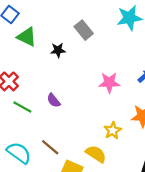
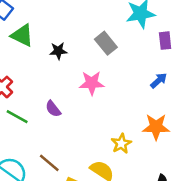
gray rectangle: (84, 30) -> (106, 43), moved
pink star: (109, 83) -> (92, 83), moved

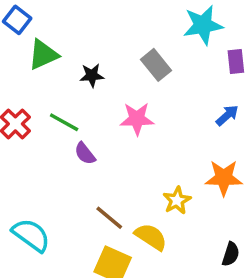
green triangle: (22, 35) -> (43, 55), turned -50
green line: (17, 117) -> (64, 122), moved
brown line: (49, 163) -> (109, 218), moved

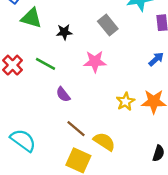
green triangle: (43, 55) -> (31, 18), turned 40
purple semicircle: (85, 153) -> (63, 94), moved
yellow star: (177, 200) -> (126, 102), moved

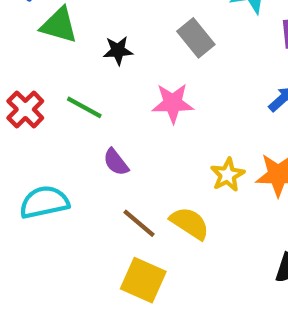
cyan semicircle: (23, 140) -> (44, 202), moved, turned -48
yellow semicircle: (104, 142) -> (190, 223), moved

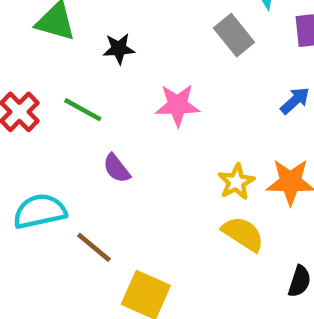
gray rectangle: (196, 38) -> (234, 35), moved
brown line: (139, 223) -> (94, 247), moved
yellow semicircle: (190, 223) -> (243, 234), moved

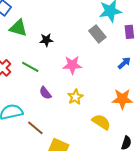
yellow star: (236, 182) -> (75, 97), moved

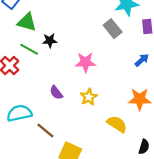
black star: (46, 40) -> (50, 41), moved
green line: (30, 67) -> (29, 49), moved

